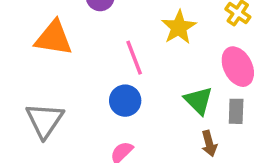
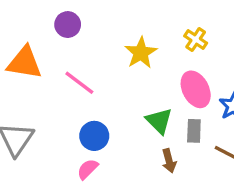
pink line: (134, 58) -> (79, 83), moved, turned -32
blue circle: (125, 101) -> (94, 136), moved

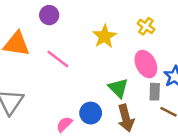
gray rectangle: (194, 131) -> (155, 92), moved
blue circle: (94, 136) -> (91, 113), moved
brown arrow: (169, 161) -> (126, 118), size x1.5

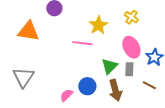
pink line: (58, 59) -> (82, 43), moved, turned -30
green triangle: (118, 88) -> (109, 66), turned 30
gray rectangle: (155, 92) -> (129, 69), moved

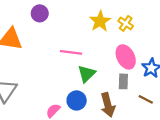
yellow star: (98, 25) -> (100, 21), moved
green triangle: (109, 66) -> (87, 74), moved

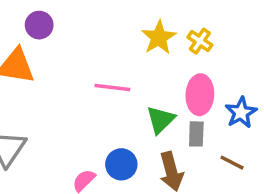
purple circle: (40, 13) -> (39, 25), moved
pink ellipse: (126, 57) -> (200, 95), turned 30
green triangle: (87, 74) -> (161, 120), moved

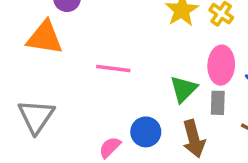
pink line: (112, 88) -> (113, 69), moved

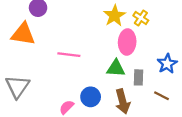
pink ellipse: (221, 65) -> (127, 42), moved
green triangle: (183, 89) -> (116, 68), turned 48

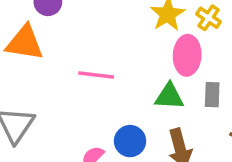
gray rectangle: (139, 77) -> (212, 95), moved

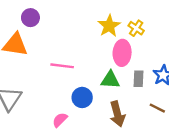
blue circle: (130, 141) -> (82, 97), moved

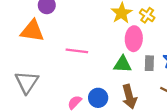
blue circle: (82, 97) -> (98, 98), moved

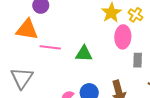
pink line: (77, 51) -> (50, 47), moved
green triangle: (123, 64) -> (84, 54), moved

